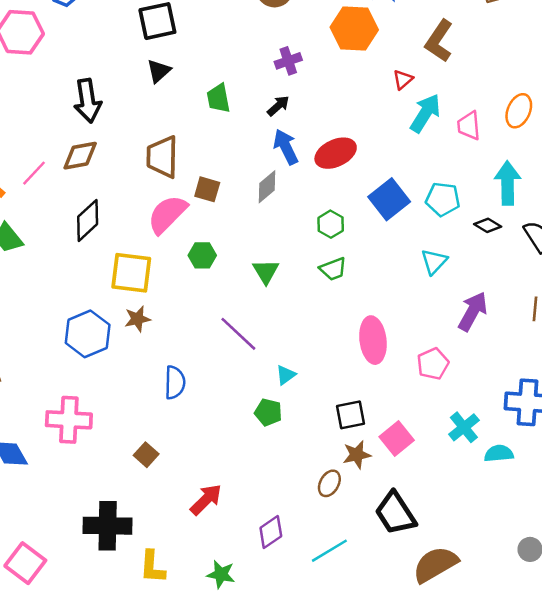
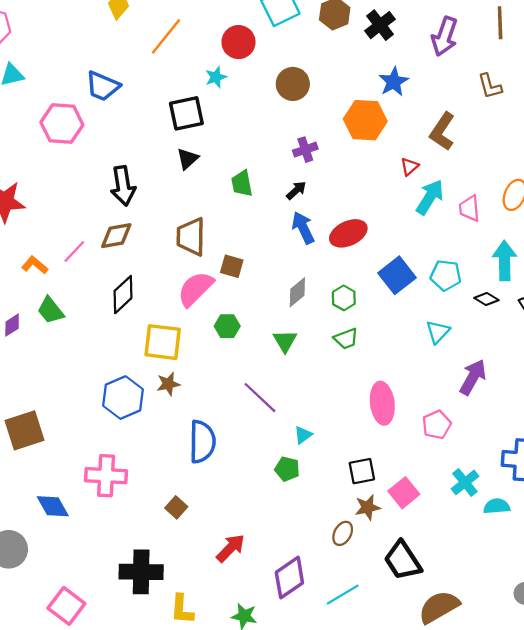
gray diamond: (267, 187) -> (297, 292), moved
blue semicircle: (175, 382) -> (202, 442), size x1.4
purple diamond: (271, 532) -> (289, 578), size x1.4

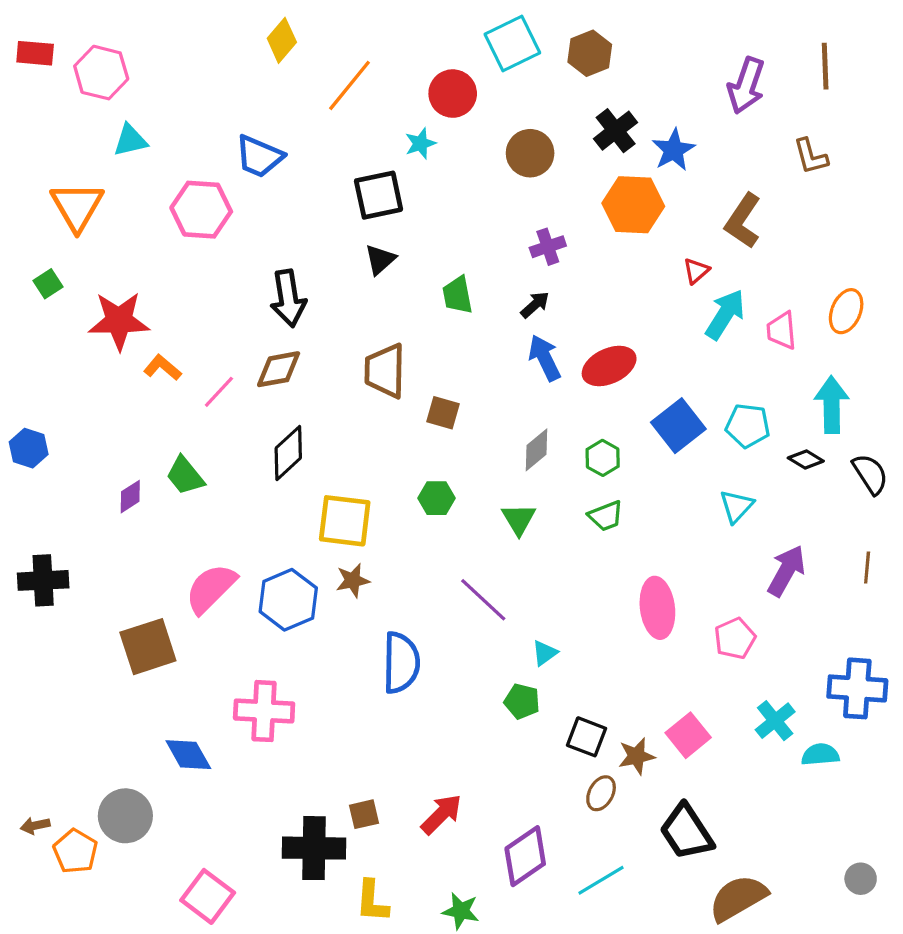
black cross: (380, 25) -> (616, 131), moved
orange L-shape: (35, 265) -> (162, 368), moved
pink semicircle: (195, 289) -> (211, 588), moved
black square: (362, 471) -> (586, 737), moved, turned 32
brown square: (176, 507) -> (364, 814), moved, turned 35

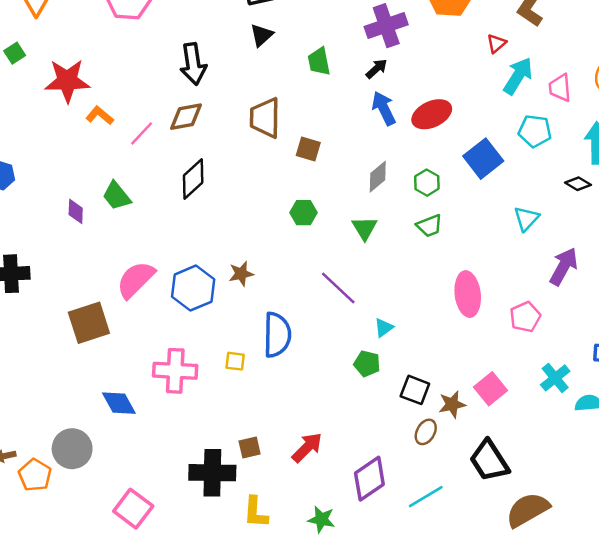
purple cross: (548, 247) -> (386, 26), size x1.6
cyan pentagon: (748, 426) -> (535, 131), moved
purple diamond: (130, 497) -> (76, 211), turned -55
yellow square: (345, 521) -> (235, 361), moved, size x0.5

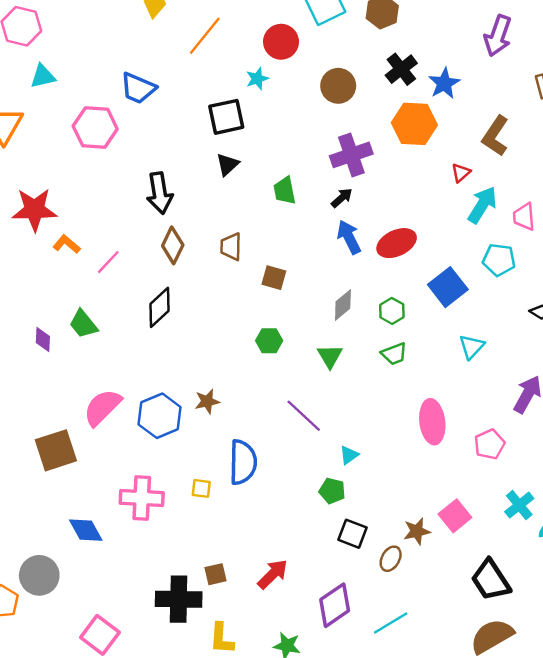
brown diamond: (186, 117) -> (173, 245), moved, turned -54
brown trapezoid: (265, 118) -> (231, 247), size x0.7
cyan triangle: (526, 219) -> (472, 347), moved
black square: (415, 390) -> (352, 534), moved
black trapezoid: (489, 461) -> (491, 580), moved

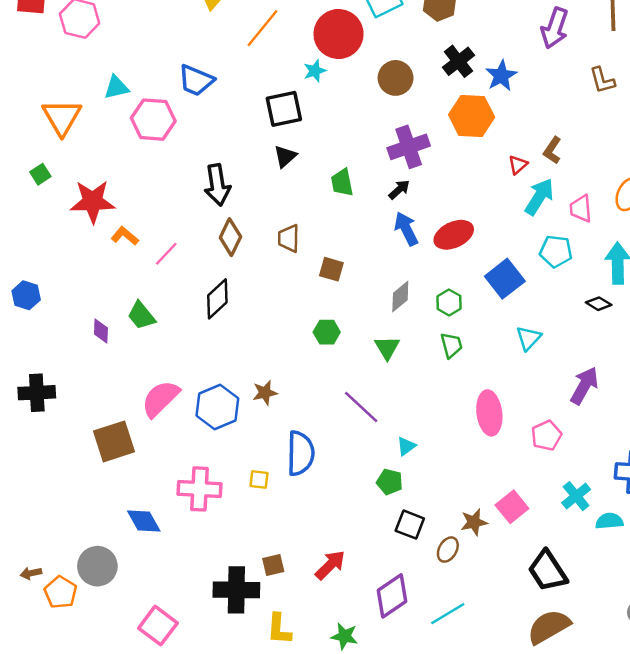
red circle: (281, 42) -> (339, 34), size x1.4
cyan triangle: (43, 76) -> (116, 87), moved
brown L-shape: (495, 136) -> (552, 150), moved, size x0.7
green trapezoid: (394, 354) -> (451, 345), turned -84

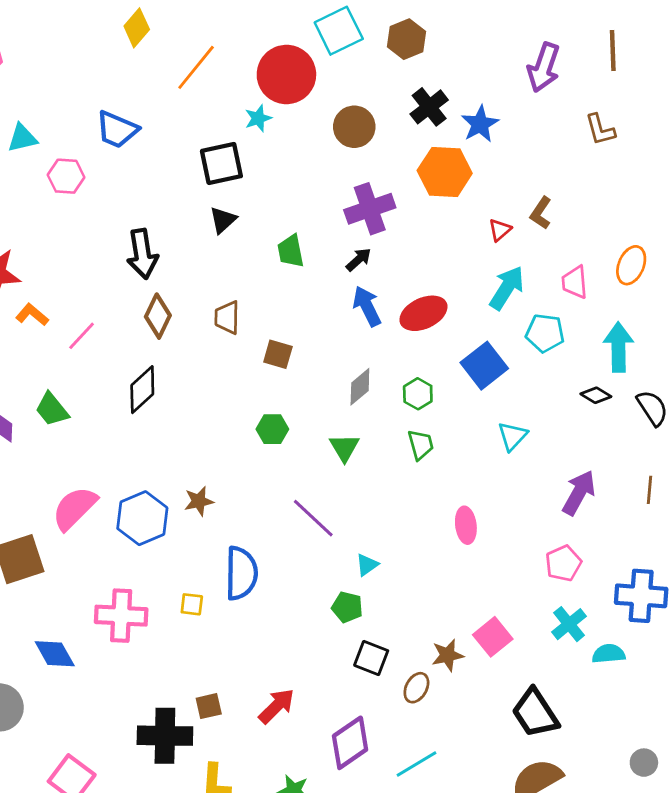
pink hexagon: (153, 120) -> (66, 176), size x0.7
cyan arrow: (539, 197) -> (507, 288), moved
pink ellipse: (489, 413) -> (466, 525), size x0.7
pink pentagon: (546, 435) -> (563, 563), moved

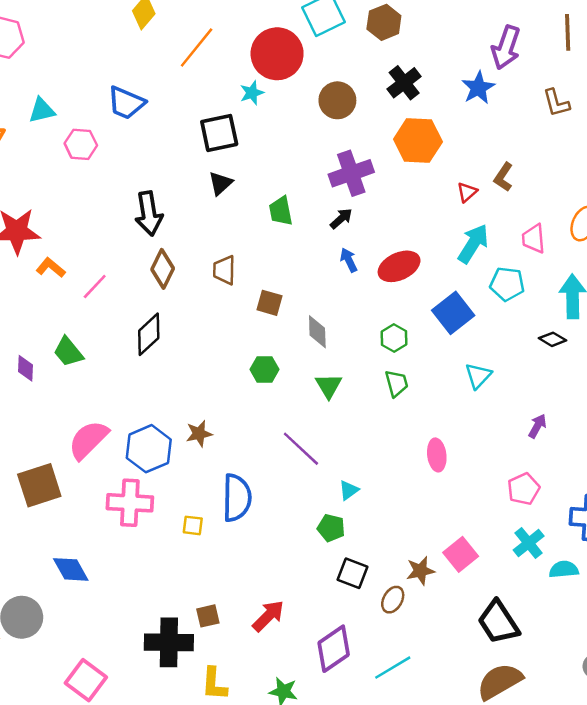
blue star: (480, 124) -> (478, 88), moved
blue arrow: (367, 306) -> (349, 260), size x0.7
gray diamond: (360, 387) -> (317, 332), moved, turned -52
purple arrow: (579, 493) -> (537, 426), size x0.6
pink cross: (121, 616) -> (130, 503), moved

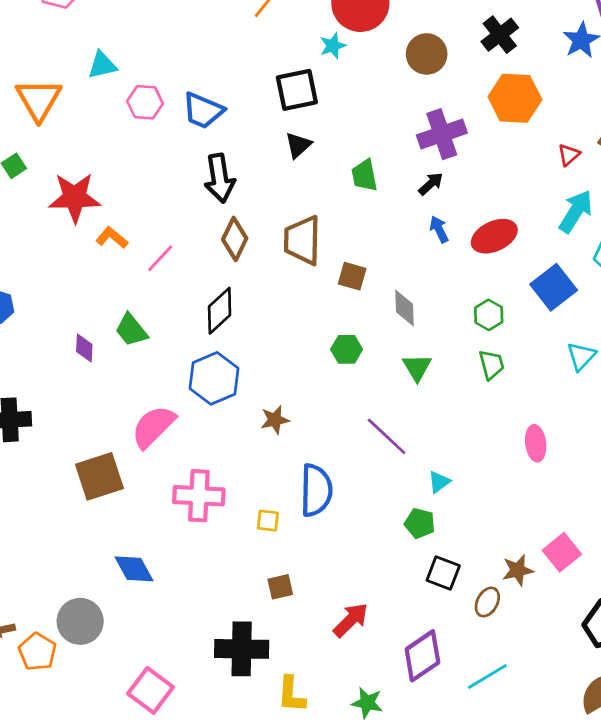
blue trapezoid: (126, 103) -> (203, 111), moved
brown trapezoid: (224, 270) -> (302, 240), size x1.5
blue hexagon: (149, 449) -> (214, 378), moved
brown square: (208, 616) -> (280, 587), moved

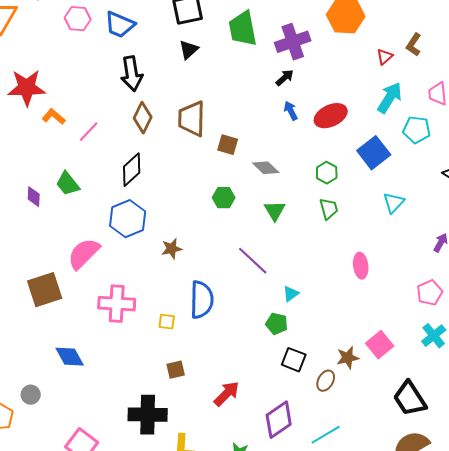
green trapezoid: (364, 175) -> (243, 29), moved, size x1.5
gray diamond: (405, 308) -> (266, 168), turned -44
gray circle: (80, 621) -> (31, 395), size x0.6

